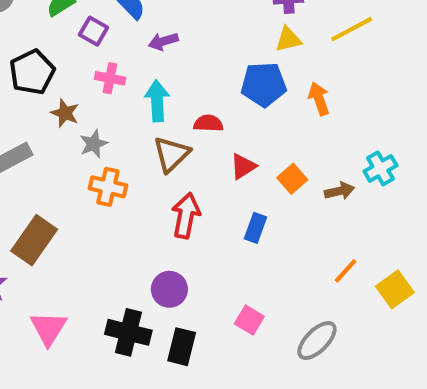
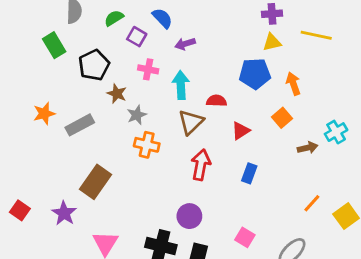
yellow line: (352, 29) -> (316, 35), turned 40
orange square: (292, 179) -> (282, 118), moved

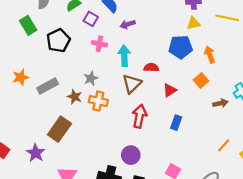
brown star: (117, 94) -> (75, 97), moved

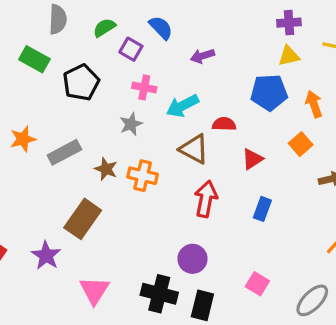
purple arrow: (128, 24) -> (202, 56), moved
green rectangle: (28, 25) -> (34, 59), turned -30
cyan arrow: (124, 56) -> (183, 106), turned -114
gray star: (91, 78) -> (131, 124), moved
brown triangle: (132, 84) -> (194, 149), turned -48

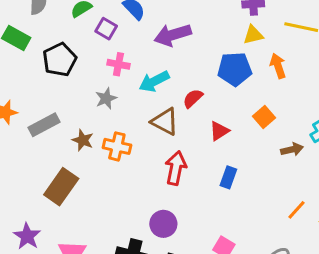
purple arrow: (202, 56) -> (173, 35), size x1.6
orange arrow: (314, 104) -> (278, 66), moved
red semicircle: (224, 124) -> (193, 98), turned -45
purple star: (46, 255) -> (27, 236), moved

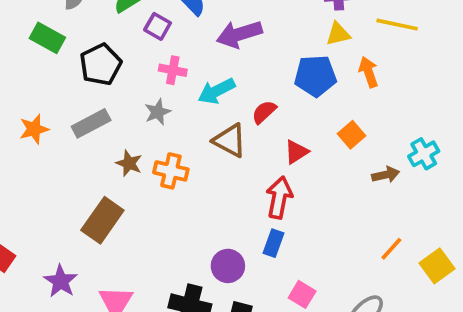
gray rectangle: (44, 125) -> (91, 123), moved
red arrow: (176, 168) -> (279, 198), moved
blue rectangle: (228, 177) -> (274, 243), moved

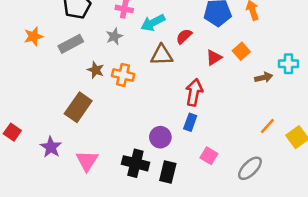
orange star: (34, 129) -> (33, 36), moved
brown triangle: (230, 140) -> (162, 55), turned -30
red triangle: (296, 152) -> (214, 58), moved
cyan cross: (424, 154) -> (289, 64), turned 30

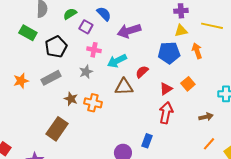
orange star: (33, 36) -> (21, 81), moved
brown arrow: (264, 77) -> (206, 117), moved
red arrow: (194, 92) -> (166, 113), moved

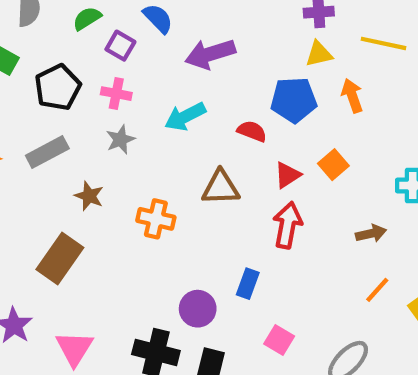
pink cross: (94, 50) -> (116, 94), moved
red semicircle: (142, 72) -> (252, 131), moved, turned 64
brown triangle: (124, 87) -> (221, 188), moved
orange cross: (93, 103) -> (156, 219), moved

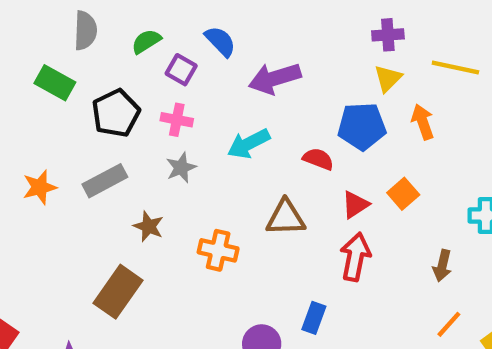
yellow triangle: (319, 54) -> (388, 78), turned -32
brown arrow: (371, 234) -> (442, 266), turned 116

